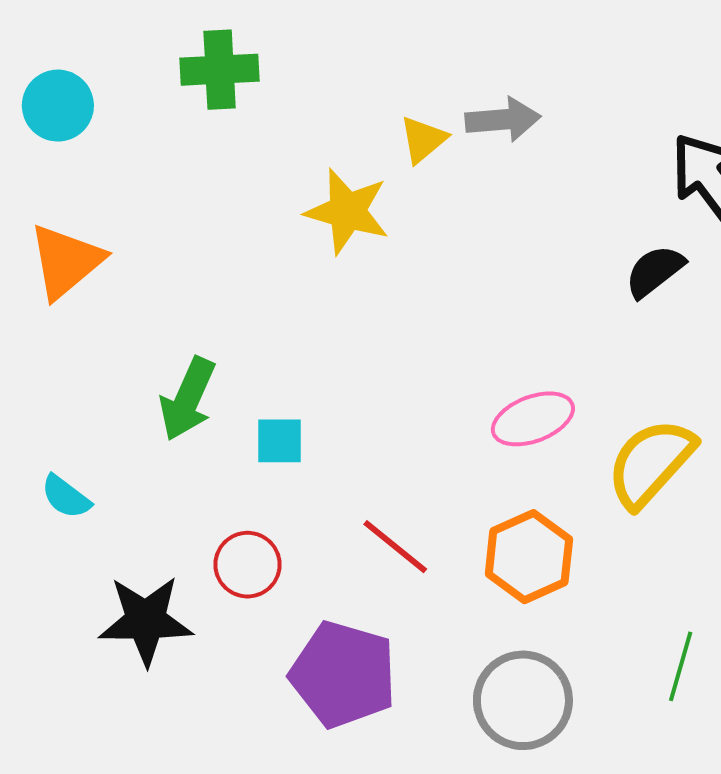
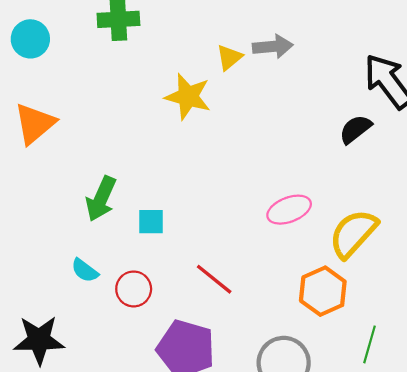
cyan semicircle: (66, 497) -> (85, 270), moved
orange hexagon: (529, 557) -> (323, 291), moved
black star: (146, 621) -> (39, 340), moved

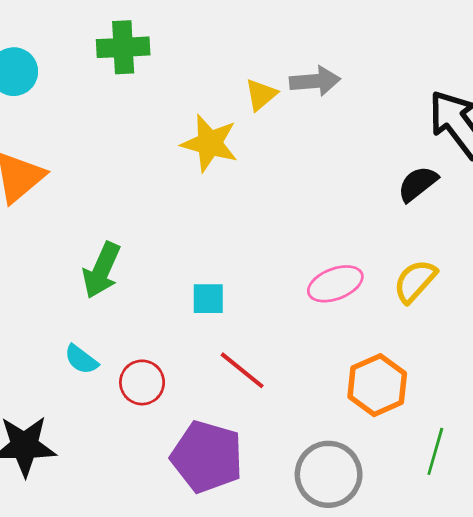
cyan square: (151, 222) -> (208, 299), moved
yellow semicircle: (353, 234) -> (415, 281), moved, size x0.7

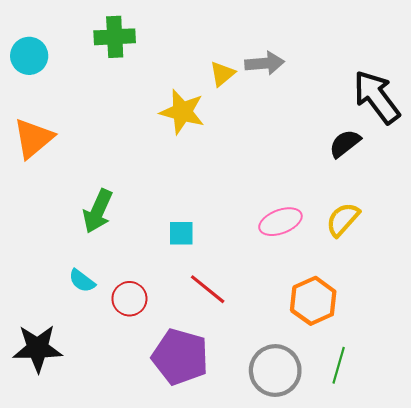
green line: (435, 451) -> (339, 365), moved

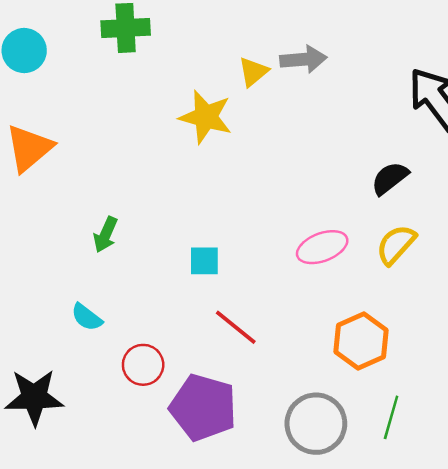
black semicircle: (345, 143) -> (390, 178), moved
green arrow: (98, 211) -> (106, 235), size x0.7
red circle: (129, 299) -> (143, 365), moved

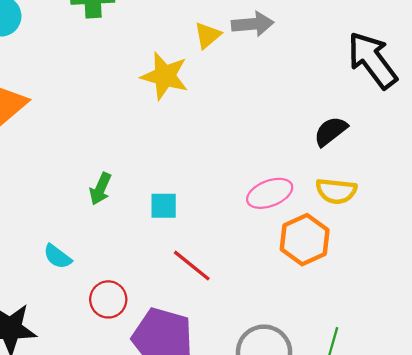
green arrow: (106, 235) -> (100, 189), moved
yellow semicircle: (396, 245) -> (336, 191), turned -126
orange hexagon: (361, 341) -> (305, 240), moved

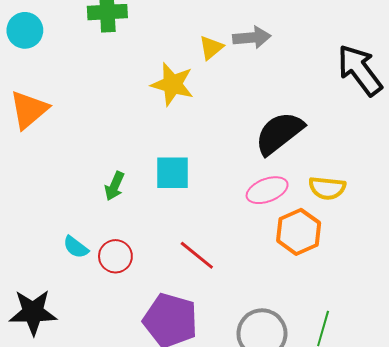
black semicircle: (331, 131) -> (279, 133), moved, size x1.6
cyan square: (164, 206) -> (172, 173), moved, size x1.4
red circle: (108, 299) -> (115, 256), moved

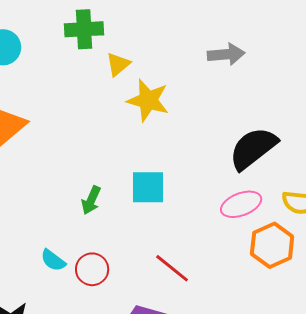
yellow triangle: (211, 48) -> (118, 64), moved

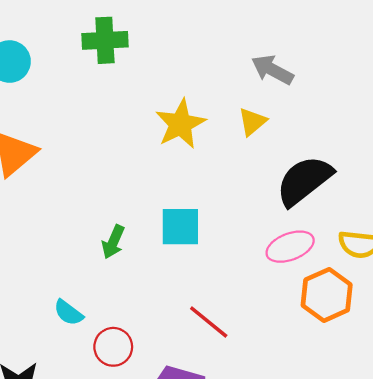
gray arrow: (226, 54) -> (272, 70), turned -147
yellow triangle: (118, 64) -> (252, 122), moved
yellow star: (148, 100) -> (180, 124), turned 30
red circle: (92, 269) -> (113, 347), moved

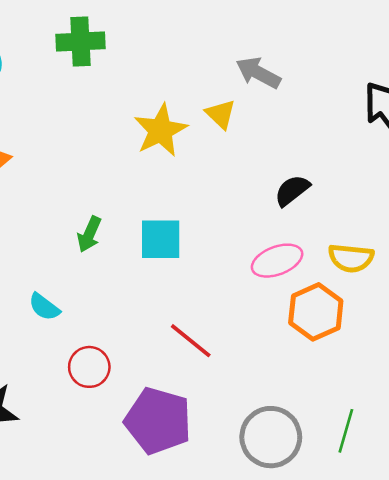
yellow triangle: (252, 122) -> (221, 114), moved, turned -36
black semicircle: (304, 181) -> (292, 190), size x0.6
green arrow: (113, 242) -> (89, 234), moved
cyan semicircle: (68, 313) -> (44, 307), moved

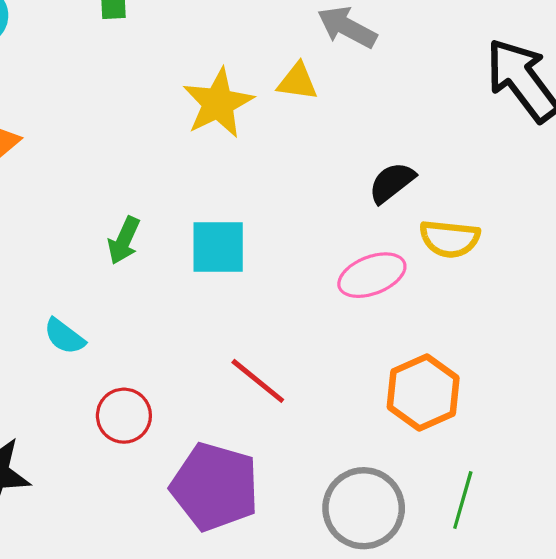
yellow triangle: (221, 114) -> (297, 82), turned -36
yellow semicircle: (351, 258) -> (450, 239), moved
orange hexagon: (316, 312) -> (423, 393), moved

